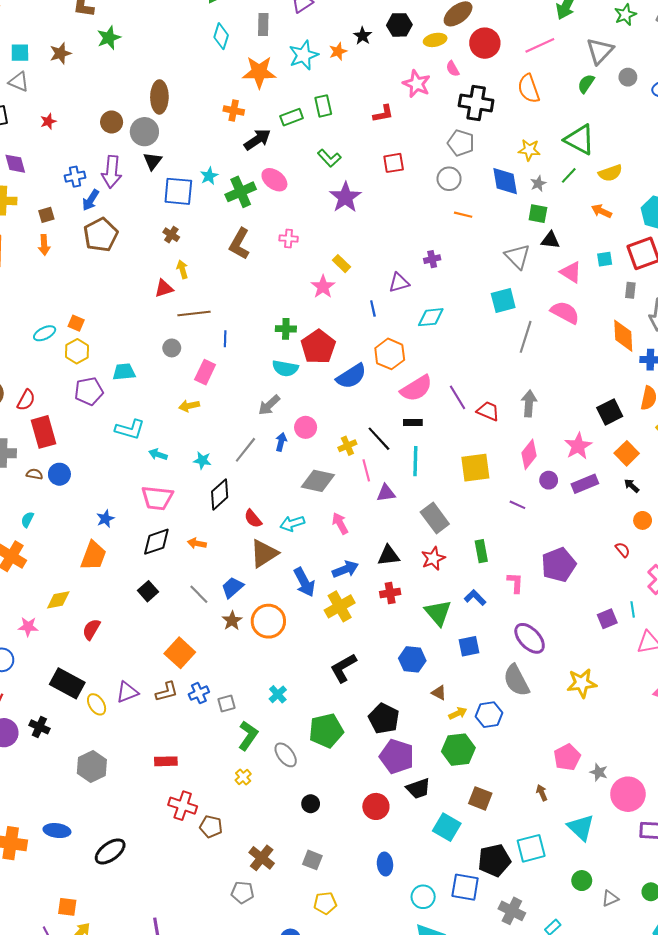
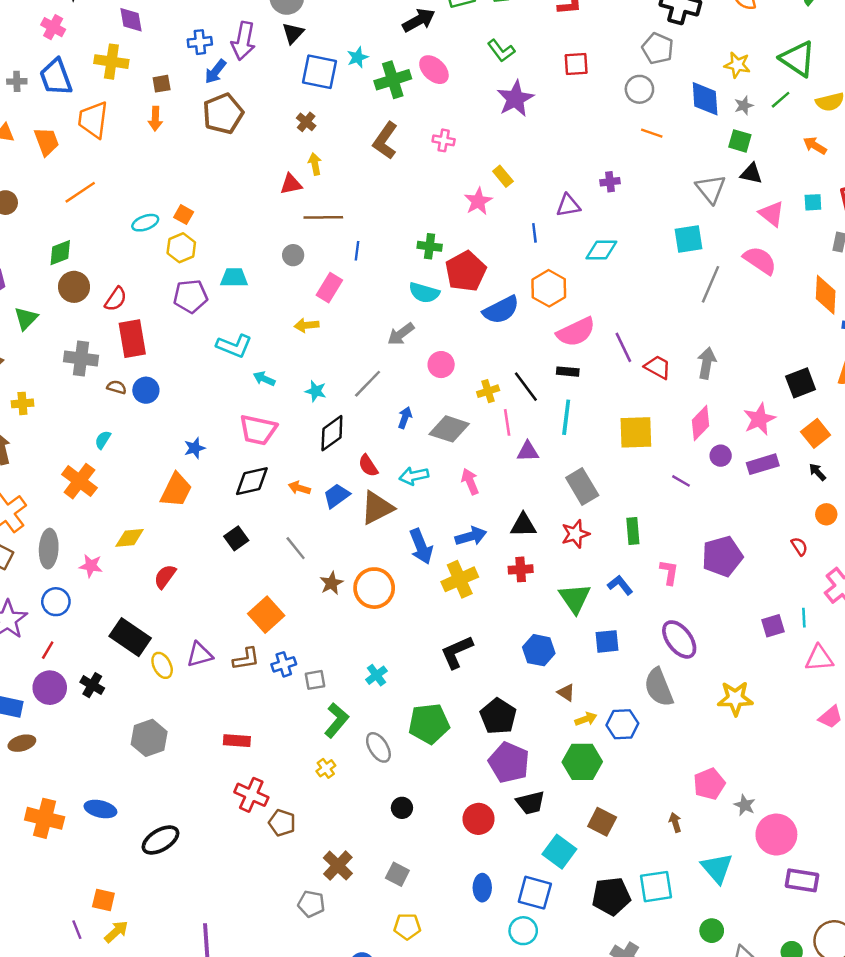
blue arrow: (281, 442) -> (405, 418), moved
blue trapezoid: (232, 587) -> (337, 496), moved
blue square: (465, 887) -> (535, 893), moved

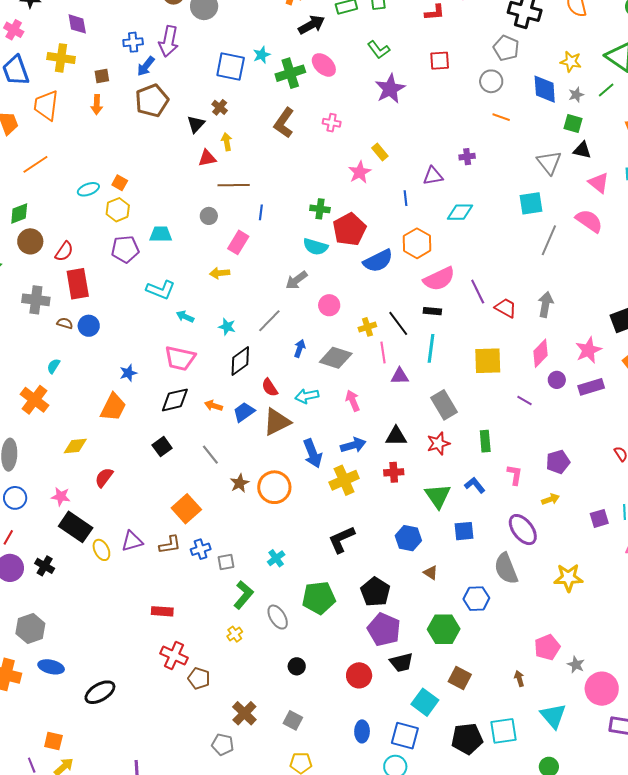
black triangle: (293, 33) -> (196, 124), moved
purple pentagon: (722, 556) -> (558, 462), size x0.7
pink star: (91, 566) -> (61, 496), moved
yellow arrow: (586, 719) -> (550, 499), moved
gray hexagon: (149, 738) -> (30, 628), moved

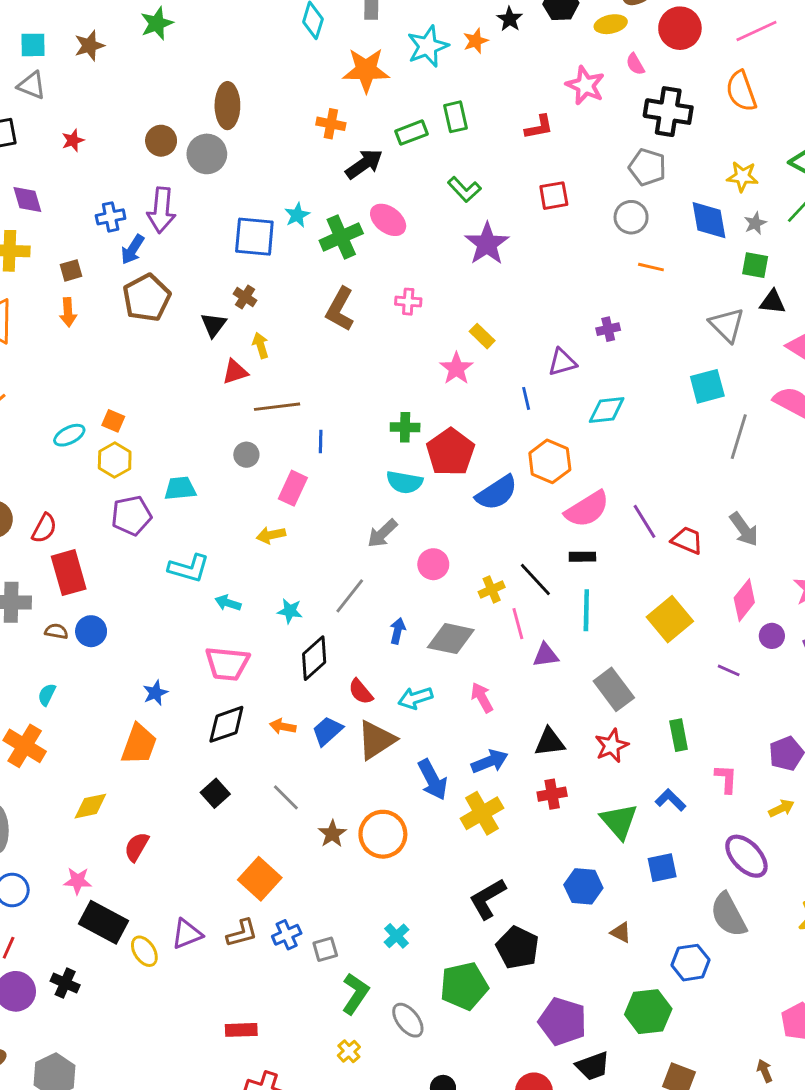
gray arrow: (546, 304) -> (744, 529), turned 140
yellow square: (488, 361) -> (670, 619), turned -32
black pentagon: (375, 592) -> (518, 948), moved

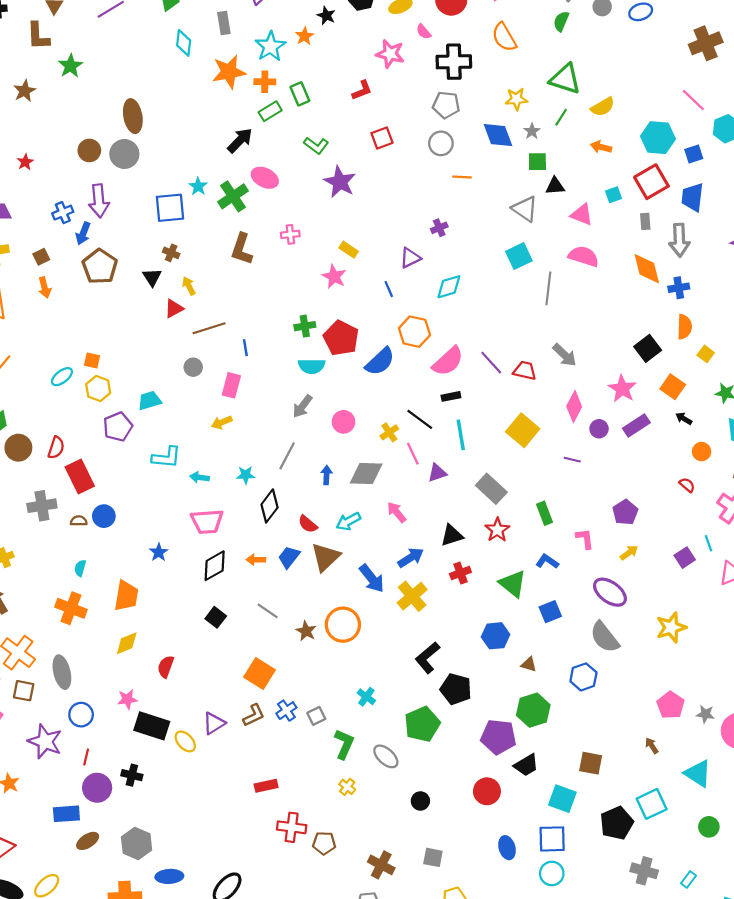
orange cross: (331, 124) -> (265, 82), moved
orange trapezoid: (139, 744) -> (126, 596), moved
green hexagon: (648, 1012) -> (533, 710), moved

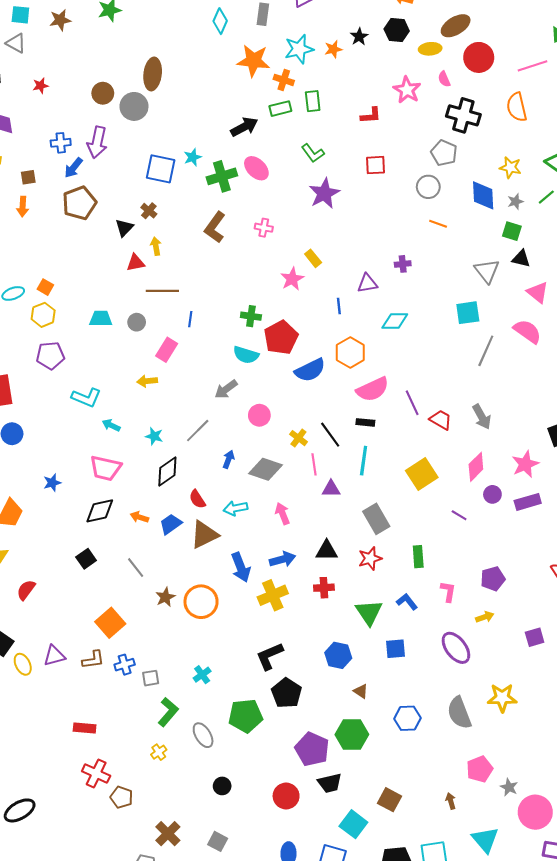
cyan trapezoid: (150, 401) -> (101, 319), moved
yellow cross: (389, 432) -> (298, 438), turned -36
gray semicircle: (605, 637) -> (459, 713), moved

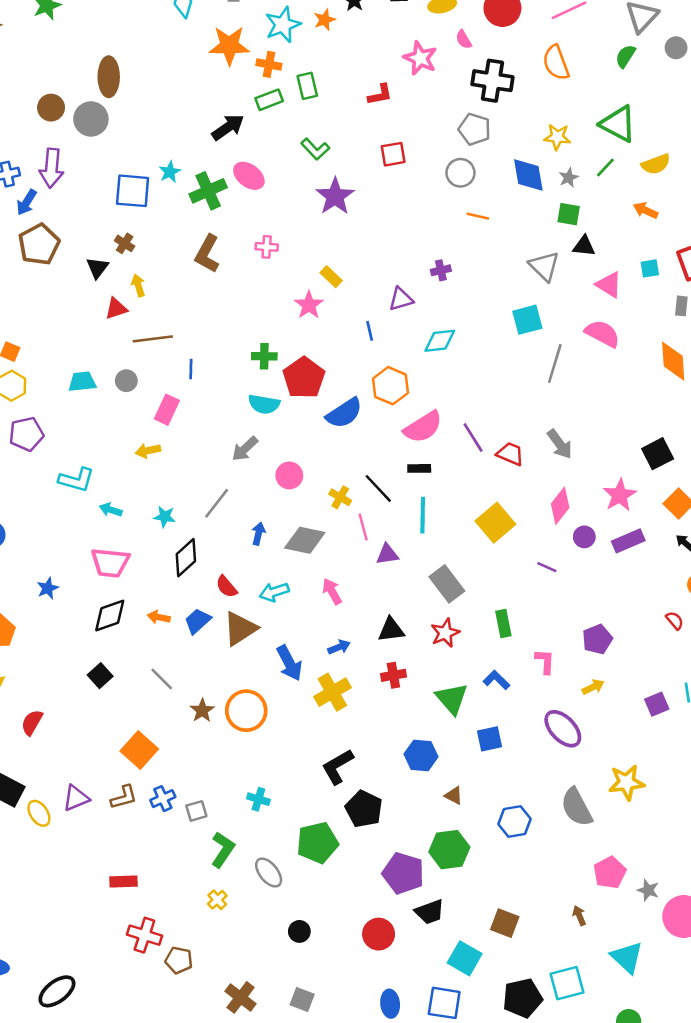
blue arrow: (283, 559) -> (339, 647), size x0.7
cyan cross: (202, 675) -> (258, 799), turned -30

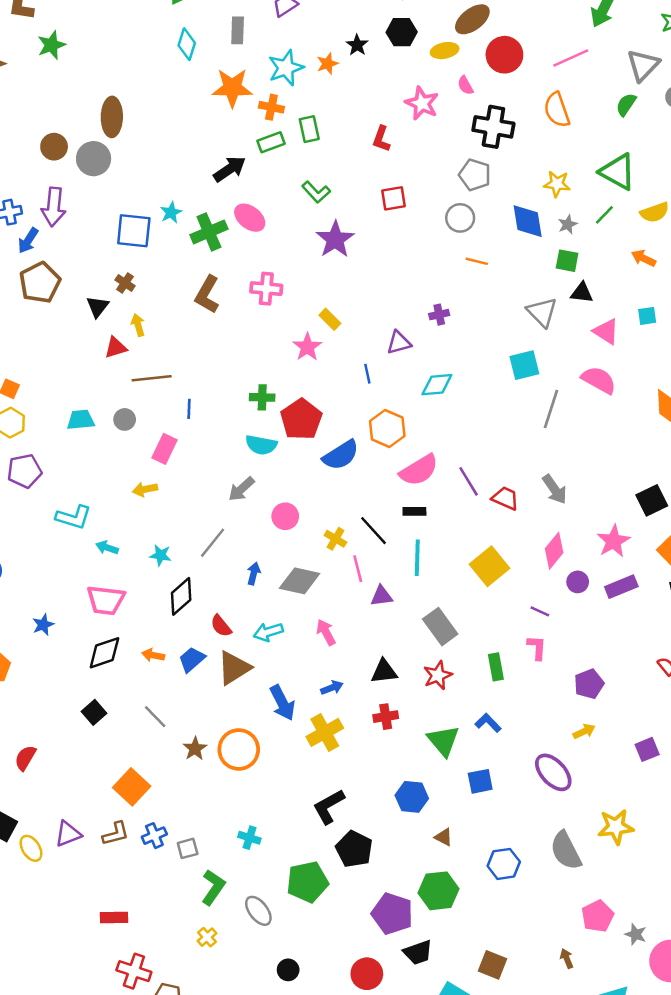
red L-shape: (380, 95) -> (381, 139), turned 120
pink cross: (267, 247) -> (266, 289), size x1.4
pink L-shape: (545, 661) -> (537, 648), moved

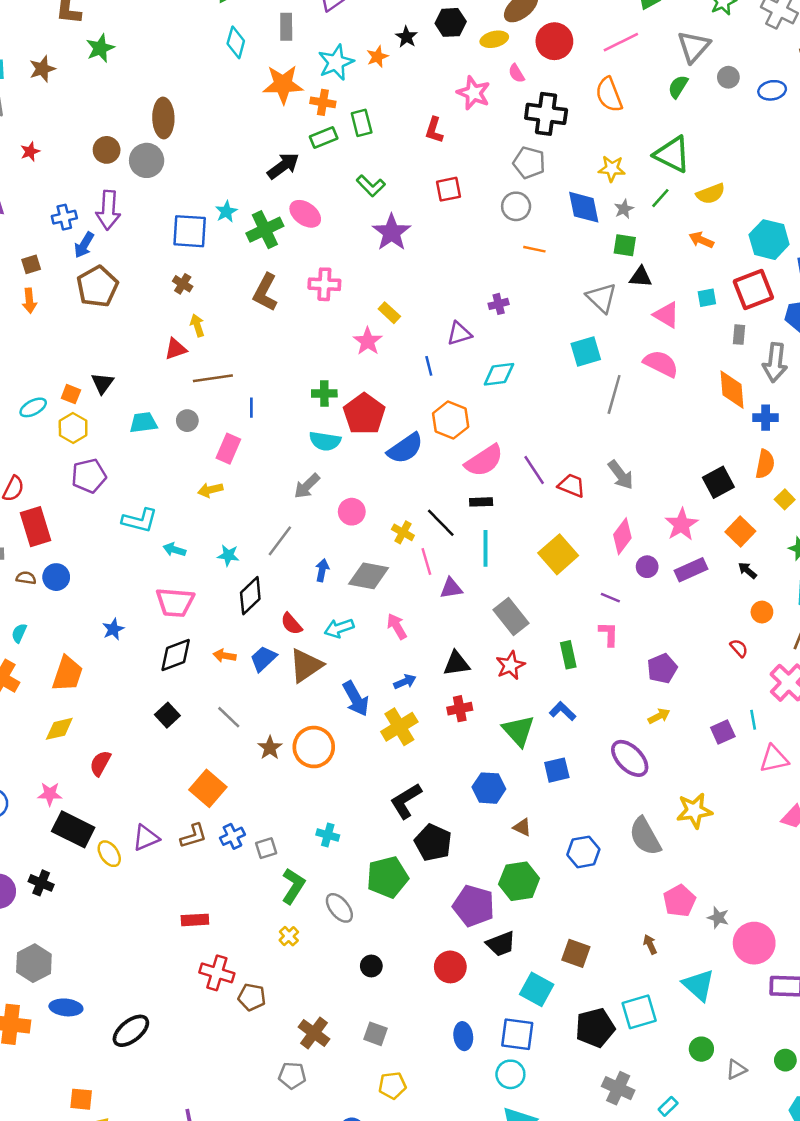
black triangle: (98, 307) -> (102, 383), moved

